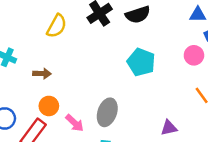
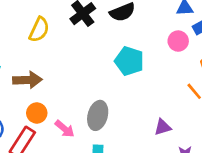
pink circle: (194, 55) -> (178, 41), moved
brown arrow: (42, 74) -> (27, 80), size x1.5

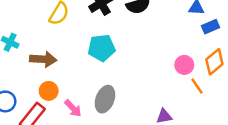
pink circle: (178, 41) -> (184, 65), moved
cyan pentagon: (129, 61) -> (101, 48), moved, turned -30

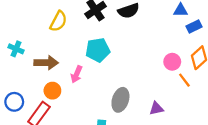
gray ellipse: (105, 99) -> (120, 100), moved
pink arrow: (73, 108) -> (77, 74), moved, turned 70

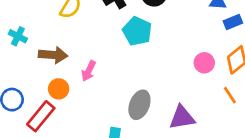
cyan pentagon: (98, 50) -> (137, 31), moved, turned 30
orange line: (184, 80) -> (230, 95), moved
purple triangle: (156, 108) -> (182, 118), size x1.5

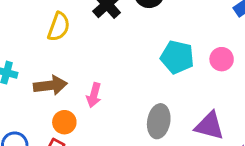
cyan pentagon: (137, 31) -> (177, 57), moved
purple triangle: (182, 118) -> (209, 126), turned 36

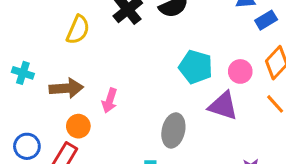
purple triangle: (209, 126) -> (223, 106), moved

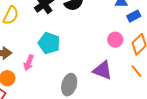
cyan pentagon: (196, 67) -> (49, 43), moved
pink circle: (240, 71) -> (115, 40), moved

